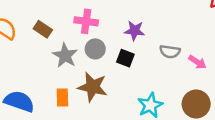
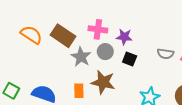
brown rectangle: (43, 29) -> (63, 36), size x1.6
purple star: (135, 31) -> (124, 37), moved

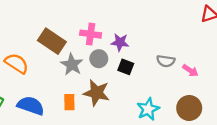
orange semicircle: (31, 35) -> (17, 63), moved

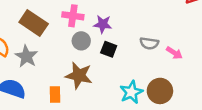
gray star: (72, 65) -> (26, 56), moved
orange rectangle: (69, 102) -> (55, 95), moved
brown circle: (189, 108) -> (160, 91), moved

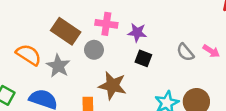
gray circle: (81, 41) -> (94, 50), moved
gray semicircle: (149, 43) -> (185, 52), turned 42
pink arrow: (174, 53) -> (211, 51), moved

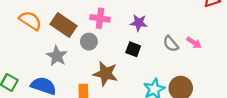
purple star: (137, 33) -> (139, 23), moved
orange semicircle: (29, 55) -> (30, 21), moved

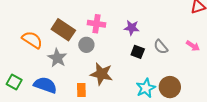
orange semicircle: (30, 21) -> (32, 40), moved
pink arrow: (194, 43) -> (193, 46), moved
black square: (133, 49) -> (138, 52), moved

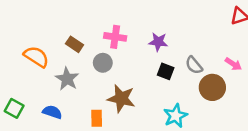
brown rectangle: (63, 30) -> (74, 44), size x0.6
blue semicircle: (45, 85) -> (52, 112), size x0.7
brown circle: (170, 87) -> (212, 87), moved

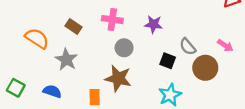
gray circle: (103, 63) -> (124, 48), moved
black square: (166, 71) -> (168, 61), moved

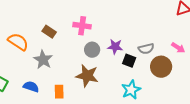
purple star: (153, 24) -> (115, 47), moved
gray semicircle: (188, 47) -> (146, 49), turned -63
orange rectangle: (95, 97) -> (59, 92), moved

